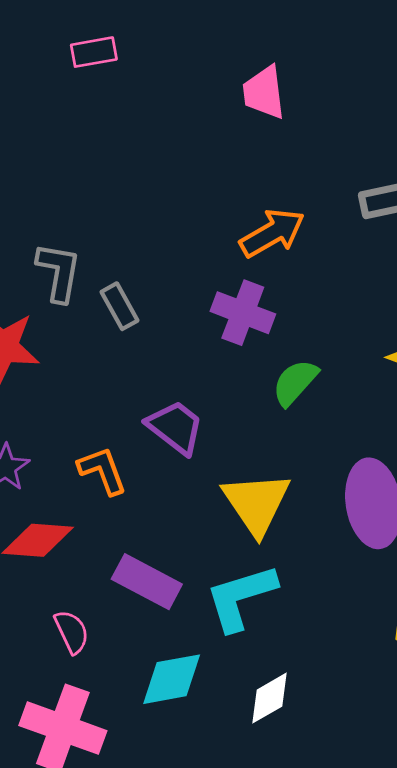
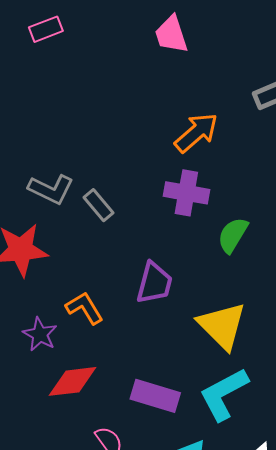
gray L-shape: (59, 272) -> (51, 189), turned 117
purple trapezoid: (175, 427) -> (154, 283), turned 78
orange L-shape: (102, 471) -> (84, 308), moved

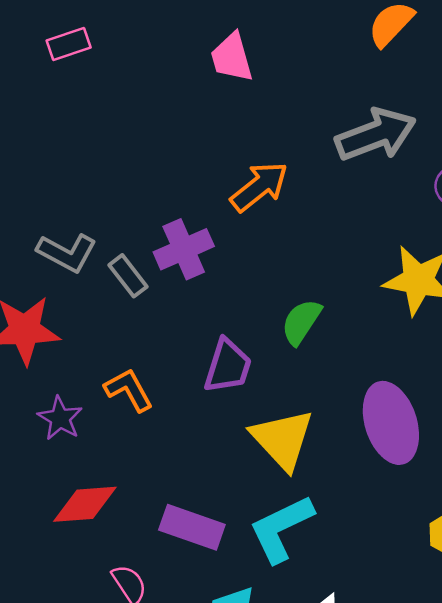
purple cross: (186, 193) -> (184, 249), moved, turned -36
purple trapezoid: (154, 283) -> (228, 366), moved
orange L-shape: (84, 308) -> (129, 390), moved
purple star: (40, 334) -> (60, 418), moved

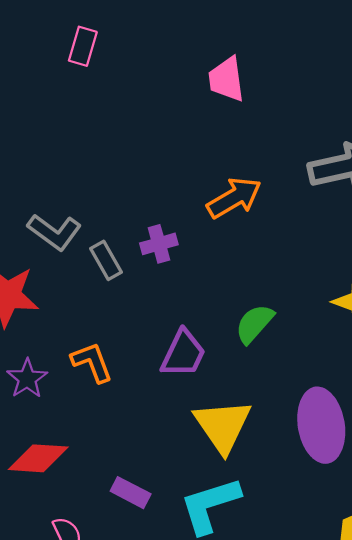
pink rectangle: (69, 44) -> (83, 46), turned -63
purple cross: (184, 249) -> (159, 244), size x0.7
purple rectangle: (192, 527) -> (131, 493), size x0.7

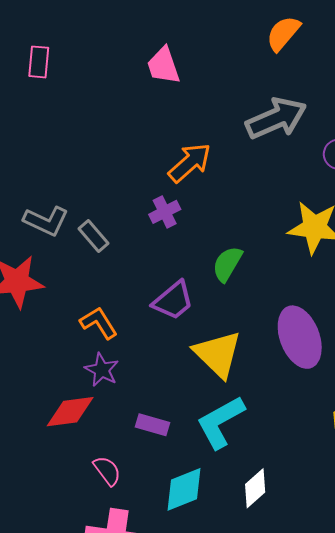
purple cross: (159, 244) -> (165, 212), moved
purple trapezoid: (183, 354) -> (173, 301), turned 36
purple star: (27, 379) -> (102, 370), moved

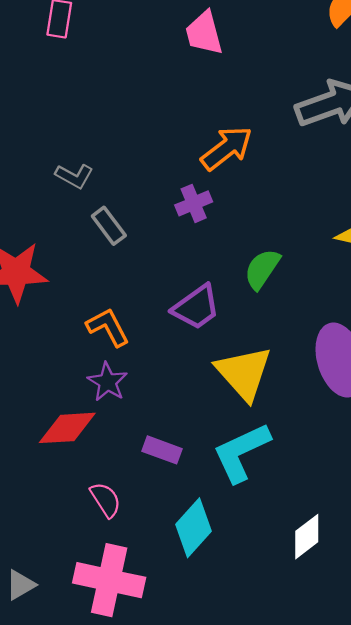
gray L-shape: (46, 221) -> (74, 176), moved, size x0.7
white diamond: (255, 488) -> (307, 537), moved
cyan diamond: (184, 489) -> (193, 528), turned -30

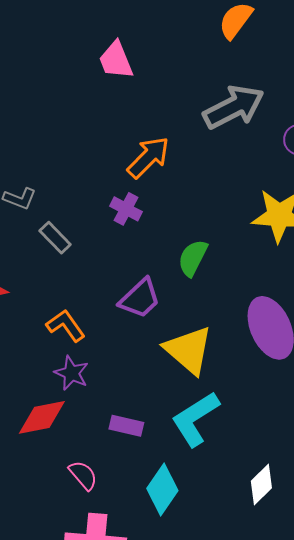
purple cross: (194, 203) -> (126, 209), turned -32

